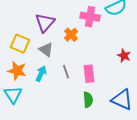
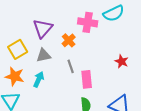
yellow square: (20, 44) -> (18, 49), turned 36
gray triangle: (46, 50) -> (44, 55), turned -49
gray line: (66, 72) -> (71, 66), moved

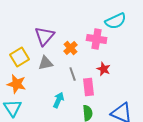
pink cross: (88, 22) -> (97, 39), moved
red star: (122, 61) -> (104, 69), moved
cyan arrow: (39, 79) -> (59, 100), moved

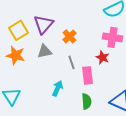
pink cross: (97, 39) -> (112, 37), moved
yellow square: (20, 57) -> (18, 30), moved
orange star: (17, 84) -> (16, 55), moved

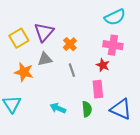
orange star: (16, 55) -> (24, 72), moved
pink rectangle: (88, 75) -> (98, 89), moved
cyan arrow: (58, 88) -> (58, 108), moved, turned -91

